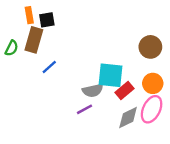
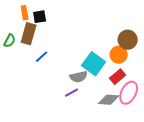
cyan square: (110, 75) -> (94, 64), turned 30
orange circle: (153, 83) -> (119, 55), moved
red rectangle: (125, 90) -> (118, 77), moved
gray diamond: (128, 118) -> (109, 100), turned 30

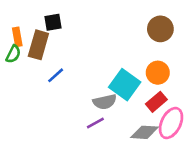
orange rectangle: (25, 13) -> (17, 37), moved
brown circle: (128, 40) -> (160, 29), moved

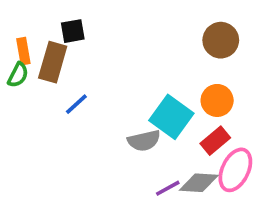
purple line: (95, 123) -> (168, 188), moved

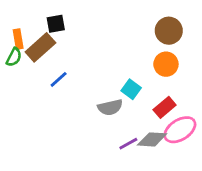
brown rectangle: (53, 62) -> (40, 47), turned 32
orange circle: (217, 100) -> (166, 64), moved
cyan square: (171, 117) -> (131, 89), size x0.6
pink ellipse: (235, 170) -> (180, 130), turned 32

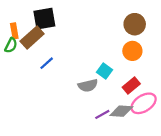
black square: (56, 24) -> (44, 19), size x1.5

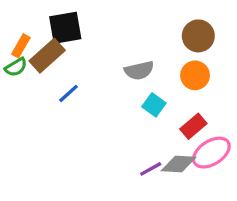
orange rectangle: (14, 31) -> (21, 46), turned 40
green semicircle: (11, 45) -> (16, 67), turned 32
gray semicircle: (88, 85) -> (139, 70), moved

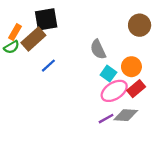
gray semicircle: (139, 70) -> (98, 49), turned 78
orange circle: (195, 75) -> (131, 67), moved
pink ellipse: (211, 153) -> (114, 91), moved

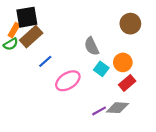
black square: (46, 19) -> (27, 17), moved
pink ellipse: (114, 91) -> (68, 81), moved

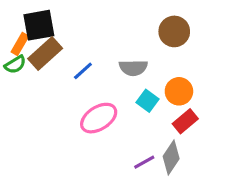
brown circle: (130, 24) -> (174, 31), moved
gray semicircle: (92, 46) -> (133, 68), turned -66
blue line: (45, 61) -> (83, 71), moved
gray diamond: (117, 108) -> (171, 157), turned -60

